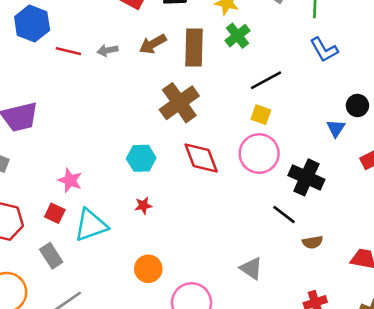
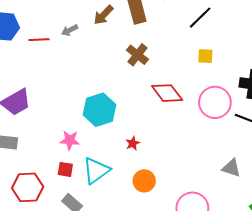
brown cross: (179, 103) -> (137, 55), size x0.7
yellow square: (261, 115) -> (205, 56), moved
pink circle: (259, 154) -> (215, 102), moved
cyan hexagon: (141, 158) -> (99, 110), moved, size x1.4
orange circle: (148, 269) -> (144, 181), moved

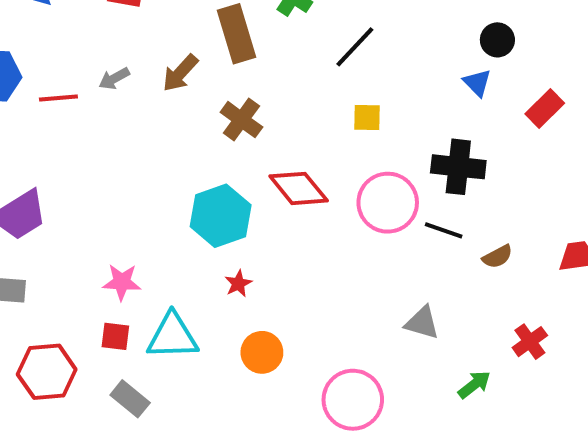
brown arrow: (103, 15) -> (180, 73), moved
cyan hexagon: (99, 110) -> (221, 216), moved
cyan triangle: (96, 171) -> (172, 336), turned 36

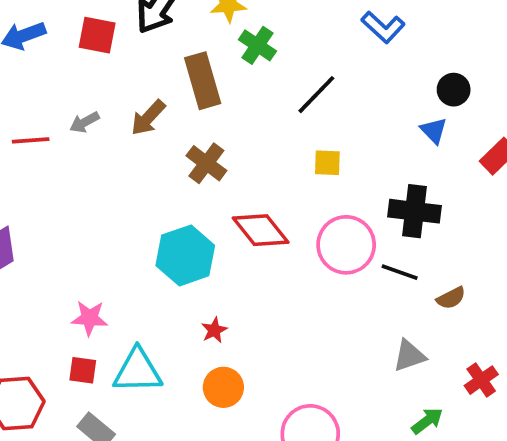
red star: (238, 284) -> (214, 330), moved
gray triangle: (422, 323) -> (409, 356), moved, turned -36

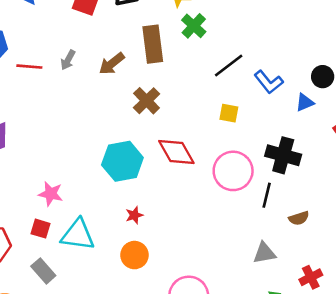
blue L-shape: (383, 27) -> (269, 82), moved
gray arrow: (85, 122) -> (68, 60), turned -42
blue triangle: (434, 131) -> (305, 102), turned 42
black line: (400, 272) -> (267, 195), turned 75

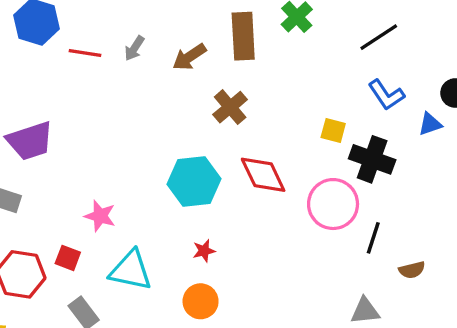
black line: (229, 66) -> (379, 37), moved
black cross: (283, 155) -> (372, 159), moved
red square: (41, 229) -> (68, 258), moved

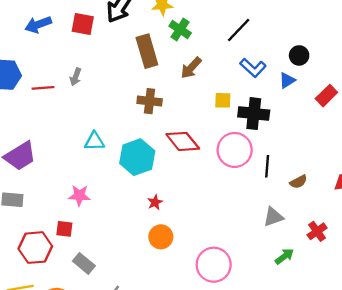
brown arrow: (189, 57) -> (191, 68), moved
brown cross: (230, 107) -> (150, 101), turned -30
cyan triangle: (131, 270) -> (94, 141), moved, size x0.7

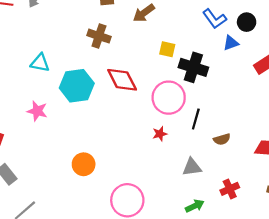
blue L-shape: (253, 68) -> (214, 19), moved
pink star: (79, 195) -> (37, 111), moved
red star: (155, 202) -> (160, 134), moved

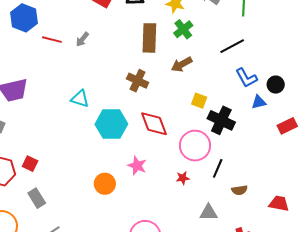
pink star: (37, 111) -> (137, 166), moved
orange circle: (84, 164) -> (105, 184), moved

